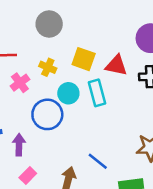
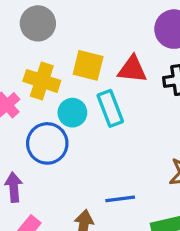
yellow cross: (48, 67) -> (42, 81), size x1.5
blue line: (98, 161) -> (120, 199), turned -40

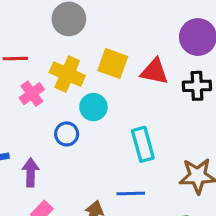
cyan rectangle: (110, 108) -> (143, 144), moved
blue circle: (47, 143) -> (67, 134), size x0.6

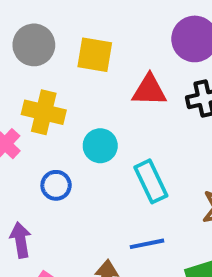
yellow square: (113, 63) -> (95, 55), moved
cyan circle: (93, 107) -> (100, 146), moved

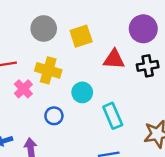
yellow square: (95, 55) -> (81, 36), turned -30

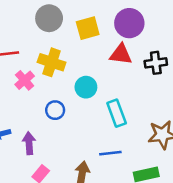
purple circle: (143, 29) -> (129, 23), moved

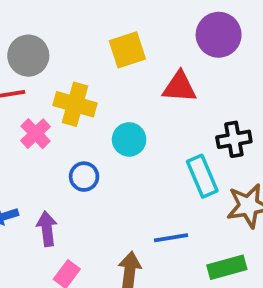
gray circle: (49, 18) -> (28, 56), moved
purple circle: (129, 23) -> (219, 35), moved
black cross: (156, 63) -> (234, 139), moved
cyan rectangle: (117, 113) -> (202, 176), moved

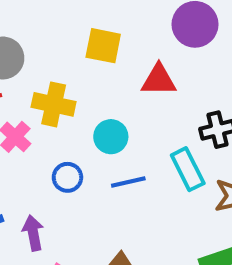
yellow square: (127, 50) -> (103, 46), turned 33
blue line: (171, 238) -> (128, 182), moved

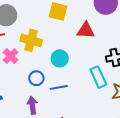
blue line: (128, 182) -> (59, 87), moved
purple arrow: (33, 233) -> (32, 105), moved

